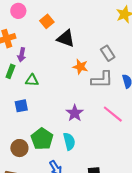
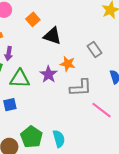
green triangle: (32, 80) -> (20, 79), size x1.5
gray L-shape: (102, 80) -> (81, 88), moved
purple star: (75, 113) -> (48, 74), moved

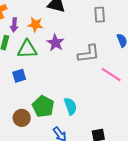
gray rectangle: (95, 49) -> (100, 15), turned 35
orange star: (68, 64) -> (35, 25), moved

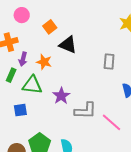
purple star: (55, 43) -> (61, 96), moved
gray L-shape: (89, 54) -> (85, 111), moved

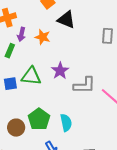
green triangle: (32, 85) -> (31, 76), moved
blue square: (20, 110) -> (10, 84), moved

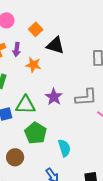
purple arrow: (21, 34) -> (17, 50), moved
gray L-shape: (84, 85) -> (86, 97), moved
green pentagon: (39, 119) -> (36, 133), moved

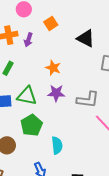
black triangle: (55, 45) -> (86, 38), moved
orange star: (33, 65) -> (53, 68), moved
purple star: (54, 97) -> (56, 93), turned 30

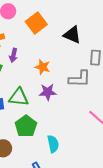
orange square: (51, 23) -> (36, 23), size x1.5
purple arrow: (28, 40) -> (13, 55), moved
gray L-shape: (88, 100) -> (80, 79), moved

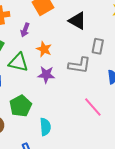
purple arrow: (13, 55) -> (25, 30), moved
green triangle: (19, 97) -> (18, 62), moved

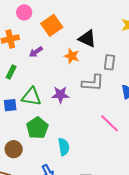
purple arrow: (25, 30) -> (36, 52), turned 40
orange star: (44, 49) -> (72, 56), moved
green triangle: (18, 62) -> (31, 97), moved

